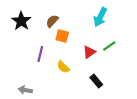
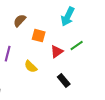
orange square: (62, 36) -> (39, 36), moved

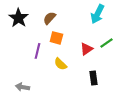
orange square: (39, 36) -> (56, 38), moved
black rectangle: (64, 81) -> (93, 78), turned 32

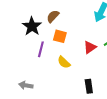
black star: (18, 18) -> (32, 26), moved
black rectangle: (93, 78) -> (89, 86), moved

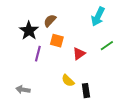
red triangle: (90, 47) -> (79, 54), moved
yellow semicircle: (64, 62) -> (68, 81), moved

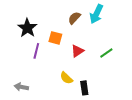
brown semicircle: (50, 21) -> (74, 18), moved
green line: (107, 46) -> (106, 53), moved

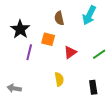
brown semicircle: (74, 18) -> (59, 18), moved, turned -56
yellow semicircle: (66, 78) -> (59, 79), turned -144
black rectangle: (84, 88) -> (93, 87), moved

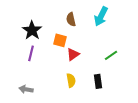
purple line: (29, 52) -> (31, 53), moved
red triangle: (70, 52) -> (73, 54), moved
black rectangle: (93, 87) -> (98, 81), moved

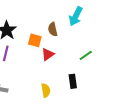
brown semicircle: (71, 19) -> (53, 29), moved
yellow semicircle: (71, 80) -> (46, 90), moved

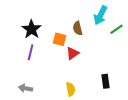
green line: (86, 55) -> (117, 29), moved
black rectangle: (73, 81) -> (106, 81), moved

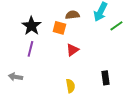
brown semicircle: (78, 28) -> (72, 15), moved, turned 96
orange square: (60, 39) -> (59, 28), moved
gray arrow: (26, 88) -> (15, 77), moved

